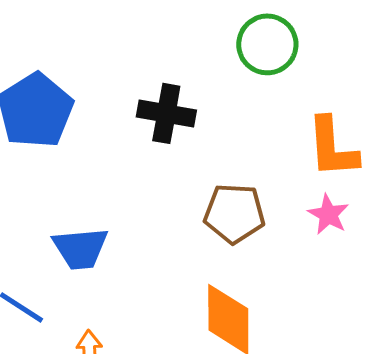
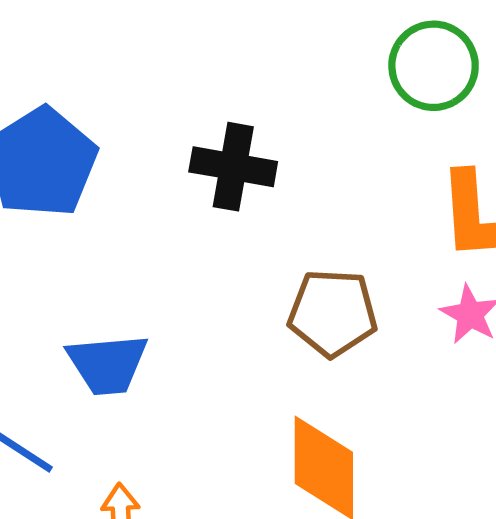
green circle: (267, 44) -> (434, 66), moved

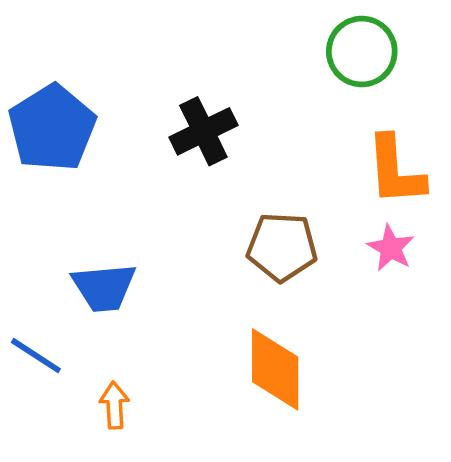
black cross: (233, 167) -> (203, 131), turned -36

